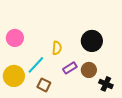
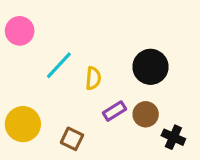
pink circle: (15, 38) -> (20, 31), moved
cyan line: (36, 65) -> (59, 65), moved

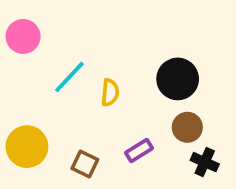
purple rectangle: (115, 111) -> (139, 150), moved
brown circle: (146, 114) -> (187, 127), moved

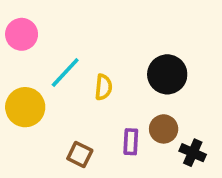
brown circle: (187, 127) -> (164, 129), moved
yellow circle: (27, 147) -> (25, 107), moved
purple rectangle: (139, 150) -> (131, 142), turned -55

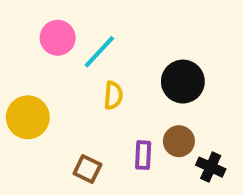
pink circle: (22, 34) -> (58, 38), moved
cyan line: (65, 73) -> (99, 52), moved

